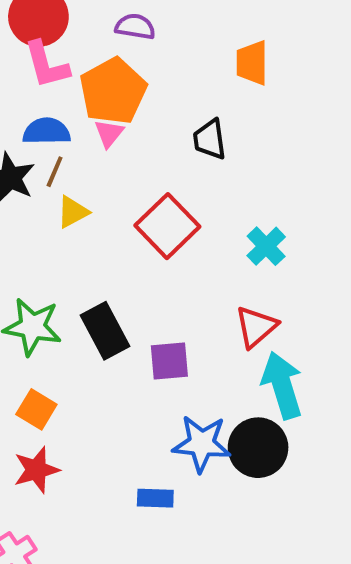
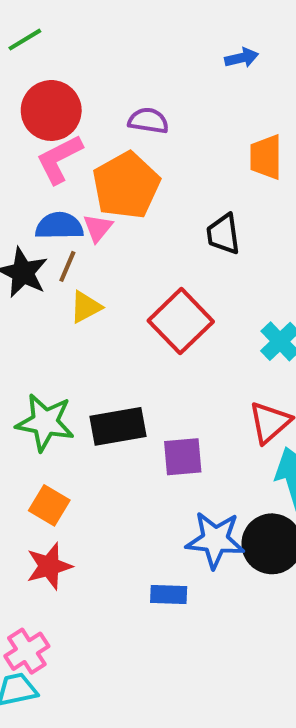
pink L-shape: (46, 65) -> (59, 159), turned 78
pink triangle: (109, 133) -> (98, 228), moved
black rectangle: (105, 331) -> (118, 426), turned -72

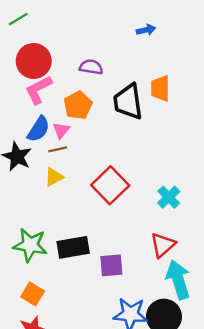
orange pentagon: (126, 185) -> (78, 105), size x0.7
blue semicircle: (59, 226) -> (38, 129), turned 124
black trapezoid: (223, 234) -> (128, 102), moved, size x1.5
brown line: (67, 266) -> (58, 149), moved, turned 54

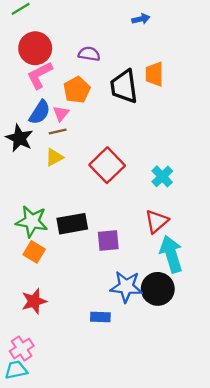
orange square: (33, 294) -> (34, 252), moved

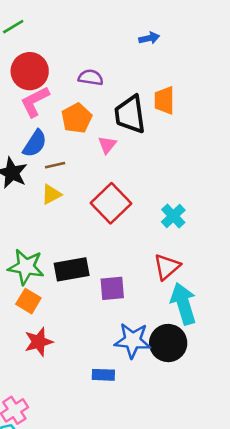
pink triangle: (61, 113) -> (107, 145), moved
red star: (34, 301) -> (39, 342), moved

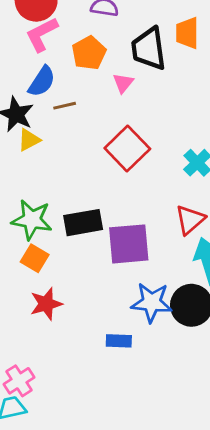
yellow triangle: (51, 194) -> (29, 140), moved
purple square: (112, 288) -> (129, 244), size x1.5

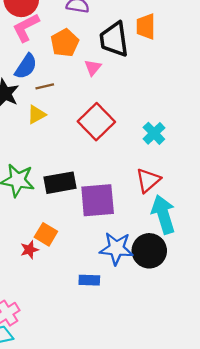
yellow triangle: (29, 140) -> (36, 115), moved
orange square: (35, 258) -> (46, 234), moved
red star: (46, 304) -> (29, 250), size x0.7

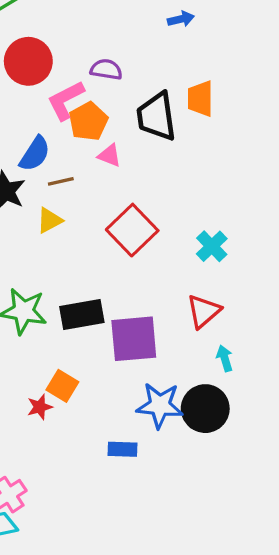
pink L-shape: (26, 28) -> (66, 100), moved
pink triangle: (93, 68) -> (109, 155), moved, turned -48
cyan arrow: (163, 214) -> (225, 358), size x0.5

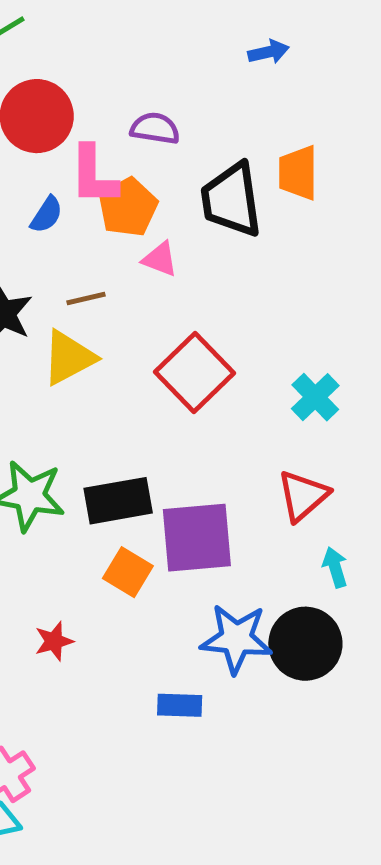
pink L-shape: (66, 100) -> (93, 175), turned -63
blue semicircle: (35, 154) -> (47, 215), moved, size x0.7
yellow triangle: (49, 220) -> (69, 358), size x1.4
orange square: (62, 386) -> (128, 572), moved

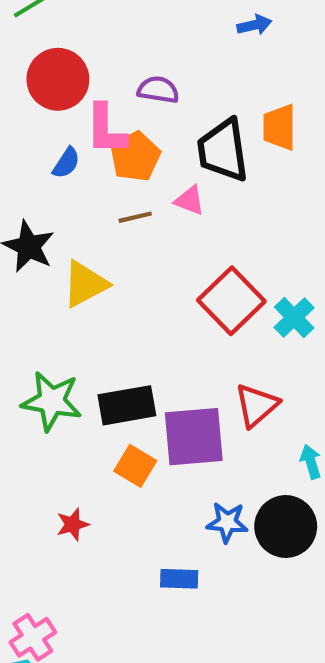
pink triangle: (160, 259) -> (190, 200), moved
brown line: (86, 299) -> (135, 217), moved
red square: (194, 372) -> (231, 301), moved
red triangle: (303, 496) -> (256, 405), moved
blue star: (236, 639) -> (227, 522), size x0.7

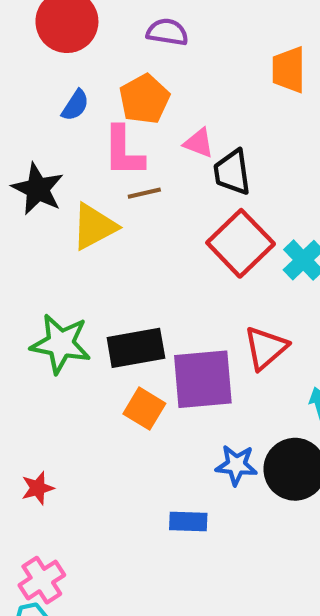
pink L-shape: (106, 129) -> (123, 151), moved
black trapezoid: (223, 150) -> (232, 172), moved, size x0.7
brown line: (135, 217) -> (144, 193), moved
red star: (73, 524) -> (38, 488), moved

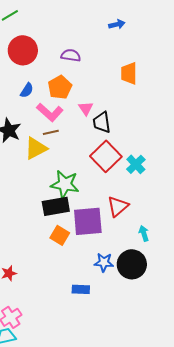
pink triangle: (199, 143) -> (86, 108), turned 35
pink L-shape: (123, 151) -> (50, 112), turned -48
brown line: (144, 193) -> (51, 132), moved
green star: (61, 344) -> (65, 184), moved

